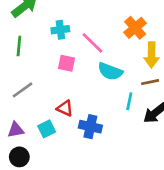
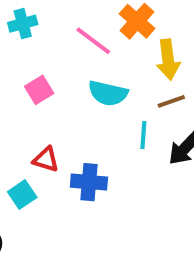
cyan cross: (60, 30) -> (23, 24), moved
pink line: (92, 43) -> (93, 41), moved
pink square: (66, 63) -> (39, 90), turned -36

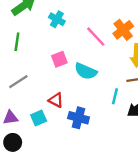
cyan cross: (23, 24) -> (57, 19), turned 35
cyan semicircle: (108, 93) -> (86, 71), moved

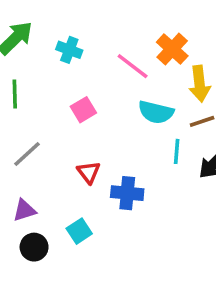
cyan semicircle: (86, 71) -> (156, 112), moved
red triangle: (56, 100) -> (89, 172), turned 35
cyan square: (39, 118) -> (79, 231), moved

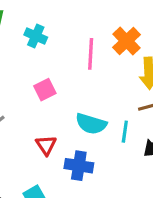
pink line: (133, 66) -> (91, 54), turned 52
cyan semicircle: (156, 112) -> (91, 124), moved

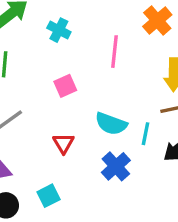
orange cross: (127, 41) -> (157, 21), moved
blue cross: (79, 166) -> (116, 166), moved, turned 36

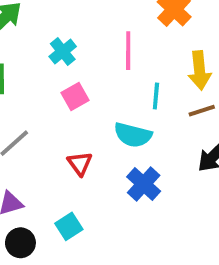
cyan cross: (59, 30) -> (63, 51), moved, turned 30
cyan line: (145, 134) -> (156, 96), moved

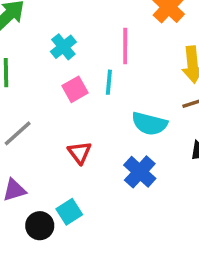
cyan line: (156, 96) -> (109, 82), moved
cyan semicircle: (133, 135) -> (149, 124), moved
black circle: (20, 243) -> (40, 226), moved

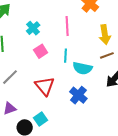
cyan line: (109, 82) -> (65, 56), moved
red triangle: (80, 153) -> (45, 86), size x1.5

